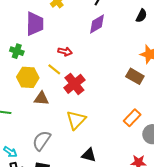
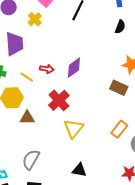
purple diamond: (97, 24) -> (74, 68), moved
yellow line: (54, 69) -> (27, 77), moved
yellow triangle: (76, 120) -> (74, 128), moved

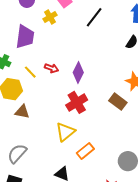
purple diamond: (74, 68) -> (78, 73), turned -40
red cross: (59, 100) -> (77, 102), moved
orange rectangle: (119, 129) -> (85, 151), moved

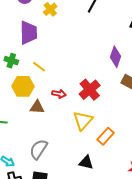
red arrow: (51, 68) -> (59, 94), moved
purple diamond: (78, 73) -> (115, 57), moved

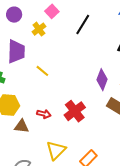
yellow line: (39, 67) -> (42, 71), moved
yellow triangle: (83, 121) -> (56, 150), moved

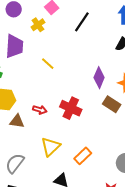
yellow line: (42, 71) -> (48, 64), moved
red cross: (75, 111) -> (71, 108), turned -30

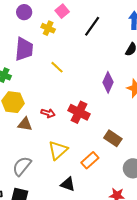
yellow cross: (38, 25) -> (48, 28), turned -32
brown rectangle: (112, 104) -> (113, 138), moved

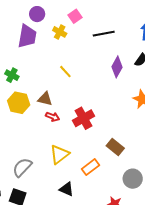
black line: (92, 26) -> (104, 34), turned 40
purple trapezoid: (24, 49) -> (27, 36), moved
purple diamond: (108, 82) -> (117, 67), moved
red cross: (79, 112) -> (84, 118), turned 30
brown triangle: (25, 124) -> (45, 99), moved

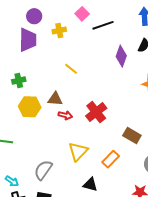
pink square: (75, 16) -> (82, 14), moved
yellow cross: (60, 32) -> (59, 30), turned -32
green cross: (12, 75) -> (19, 80), turned -32

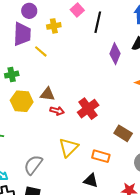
black line: (103, 25) -> (98, 22), turned -60
yellow line: (71, 69) -> (41, 51), moved
orange rectangle: (111, 159) -> (101, 156), turned 60
black triangle: (90, 185) -> (91, 181), moved

